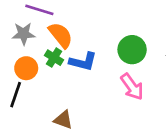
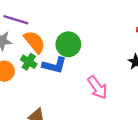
green circle: (132, 50) -> (68, 44), moved

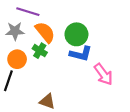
blue L-shape: (54, 65) -> (81, 54), moved

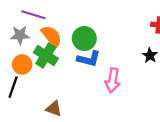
green cross: (40, 51) -> (46, 55), size x1.5
pink arrow: (103, 74) -> (113, 80), turned 45

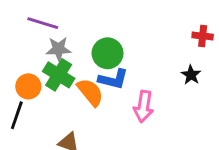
gray star: (20, 35) -> (59, 49), moved
orange semicircle: (52, 36) -> (90, 92), moved

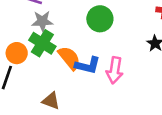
green circle: (108, 53) -> (100, 19), moved
blue L-shape: (113, 79) -> (88, 65), moved

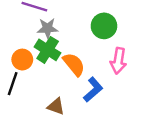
blue L-shape: (88, 65) -> (93, 90), moved, turned -55
pink arrow: (115, 70) -> (118, 61), moved

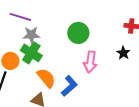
orange semicircle: (74, 64) -> (46, 78), moved

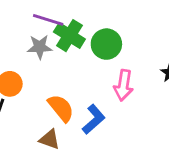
purple line: (20, 17) -> (48, 20), moved
green cross: (31, 53) -> (69, 36), moved

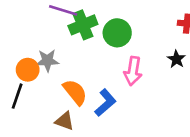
green cross: (69, 36) -> (83, 25), turned 36
gray star: (40, 47) -> (47, 60), moved

